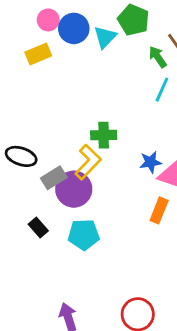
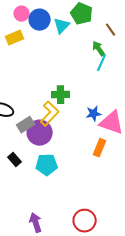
green arrow: (158, 57) -> (99, 49), moved

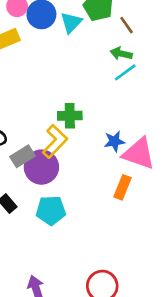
brown line: (111, 30) -> (127, 25), moved
green arrow: (99, 49) -> (121, 54), turned -42
cyan line: (102, 63) -> (125, 72), turned 30

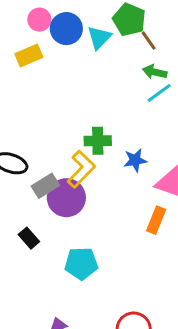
brown line: (127, 25) -> (149, 41), moved
blue star: (114, 141) -> (135, 160), moved
cyan pentagon: (51, 210) -> (81, 264), moved

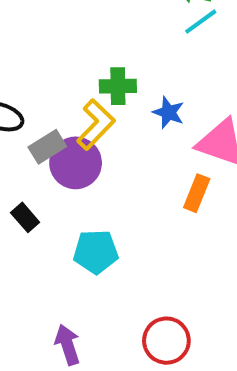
blue star: (135, 160) -> (168, 112), turned 30

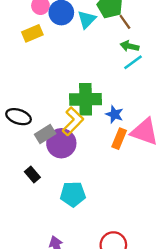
green cross: (118, 86) -> (86, 99), size x1.5
orange rectangle: (197, 193) -> (119, 139), moved

